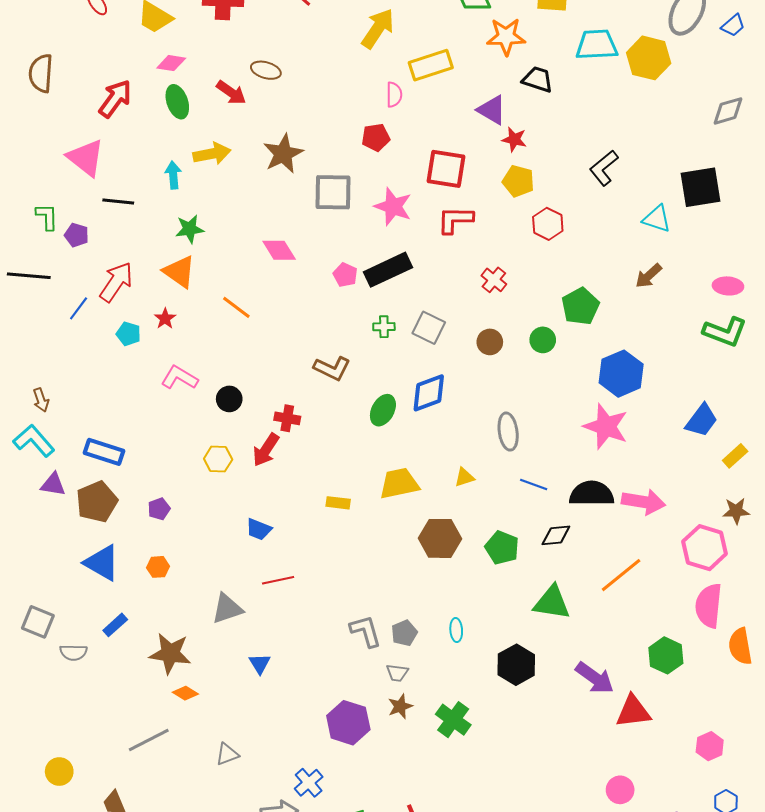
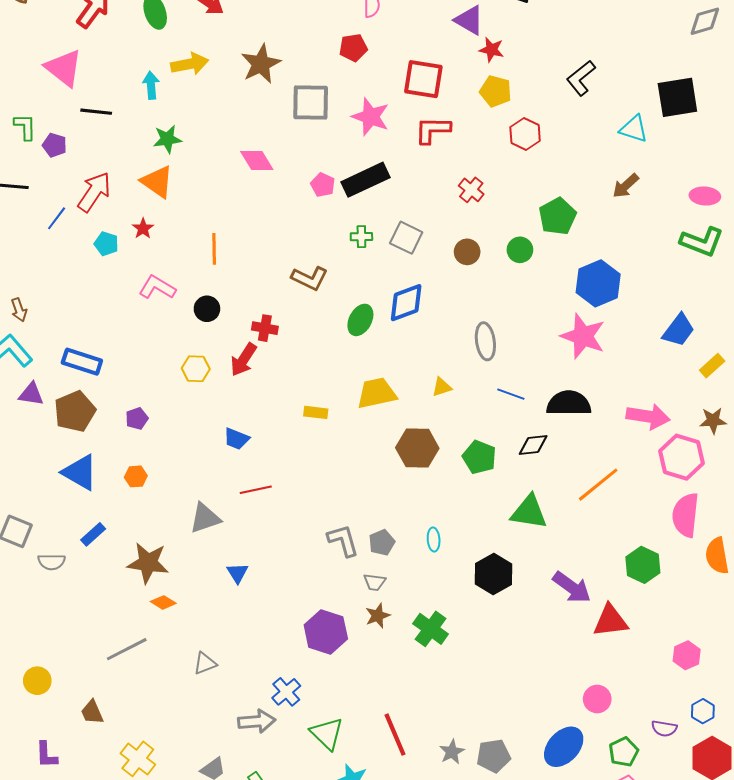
orange line: (236, 307) -> (214, 249), moved, turned 52
pink arrow: (643, 502) -> (648, 416), moved

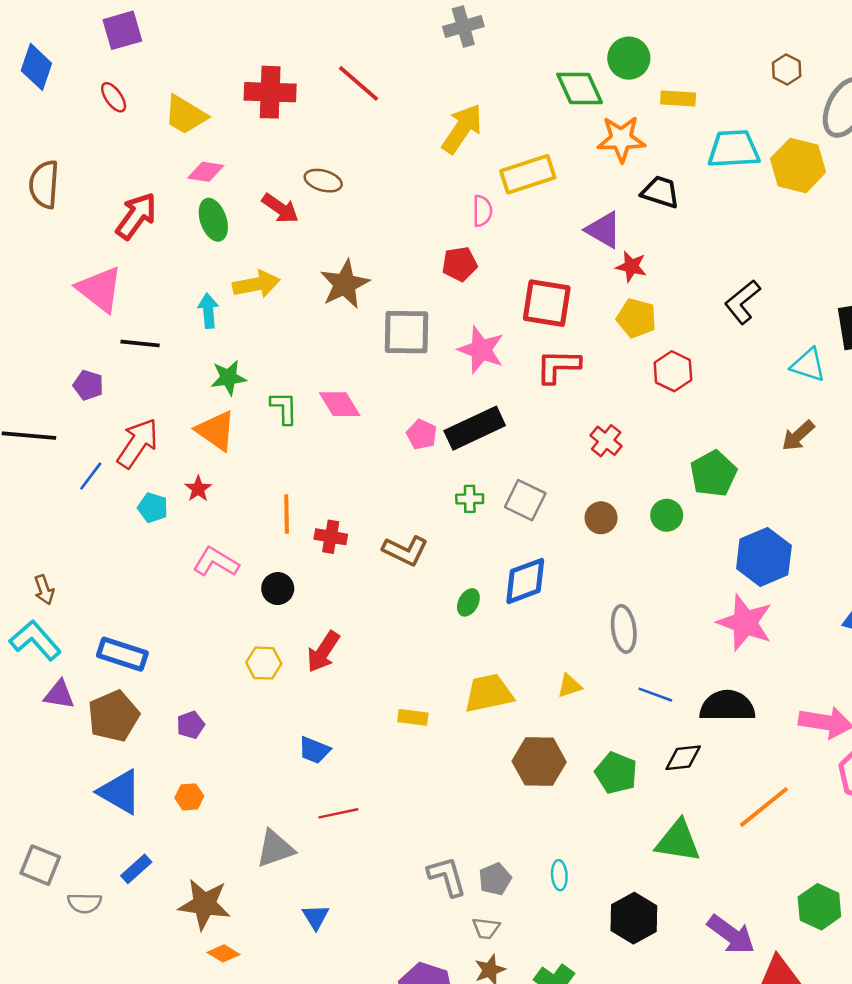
green L-shape: (25, 127) -> (284, 408), moved
green ellipse: (360, 320) -> (468, 602), size x0.7
red cross: (265, 328) -> (331, 537), moved

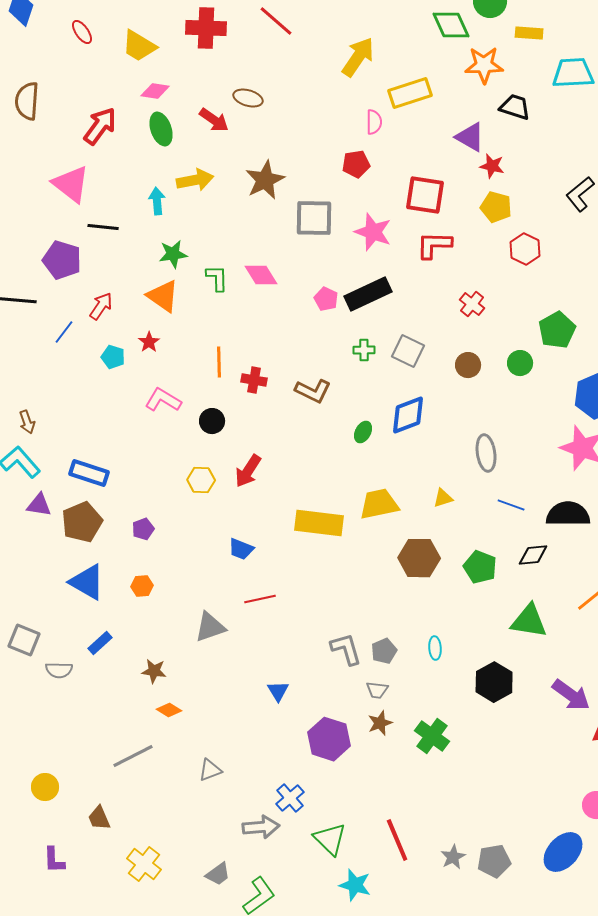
purple pentagon: (88, 385) -> (62, 260), size x1.6
red arrow: (138, 443) -> (101, 306), size x0.7
yellow rectangle: (413, 717) -> (319, 523), size x2.0
brown star: (204, 904) -> (154, 671), size x0.6
blue triangle: (316, 917) -> (278, 691), moved

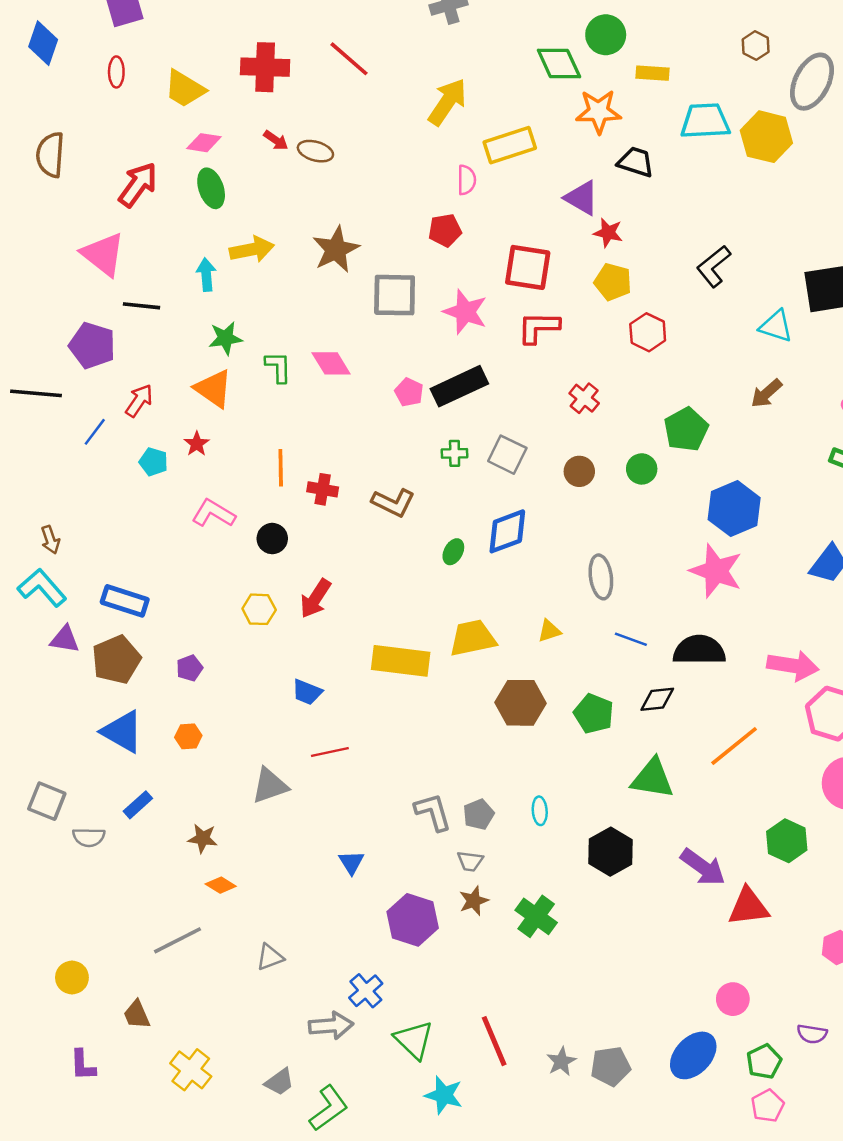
red ellipse: (82, 32) -> (116, 72), turned 35
red arrow: (214, 120) -> (276, 140), moved, size x0.7

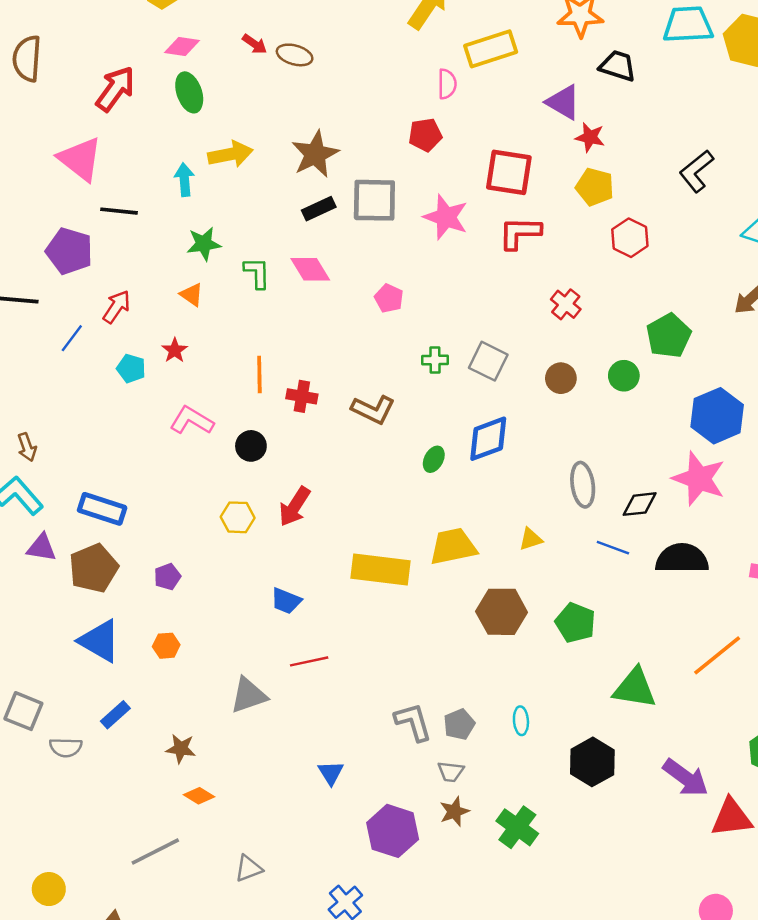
black rectangle: (459, 386) -> (319, 209), moved, size x0.6
orange triangle: (213, 389) -> (192, 295), size x0.6
black diamond: (657, 699) -> (640, 504), moved

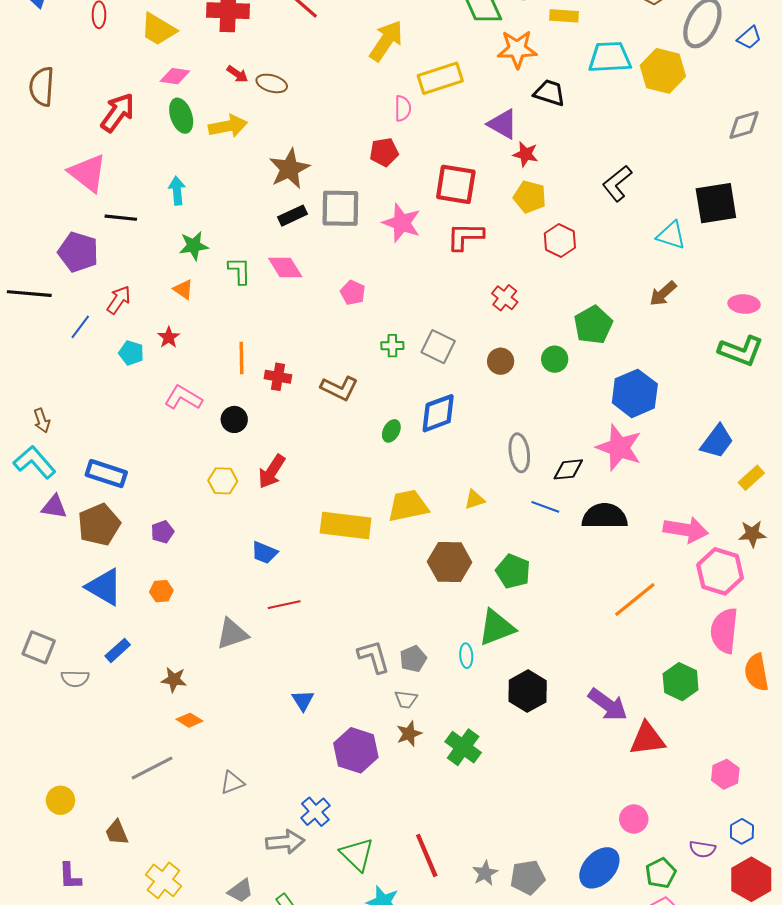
yellow arrow: (230, 154) -> (228, 126), moved
green triangle: (635, 688) -> (496, 628), moved, turned -30

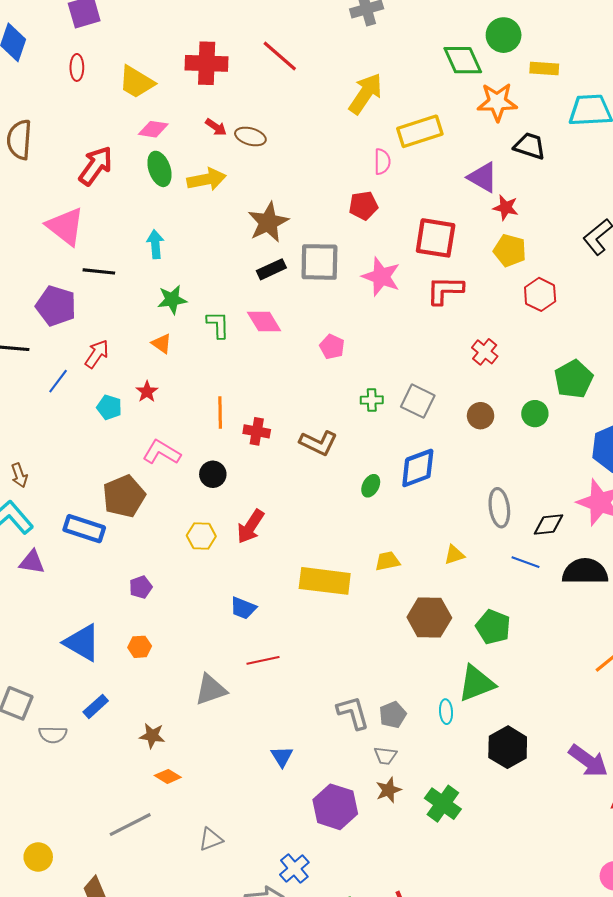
yellow trapezoid: (408, 506) -> (387, 561), size x0.6
brown pentagon: (99, 525) -> (124, 496), moved

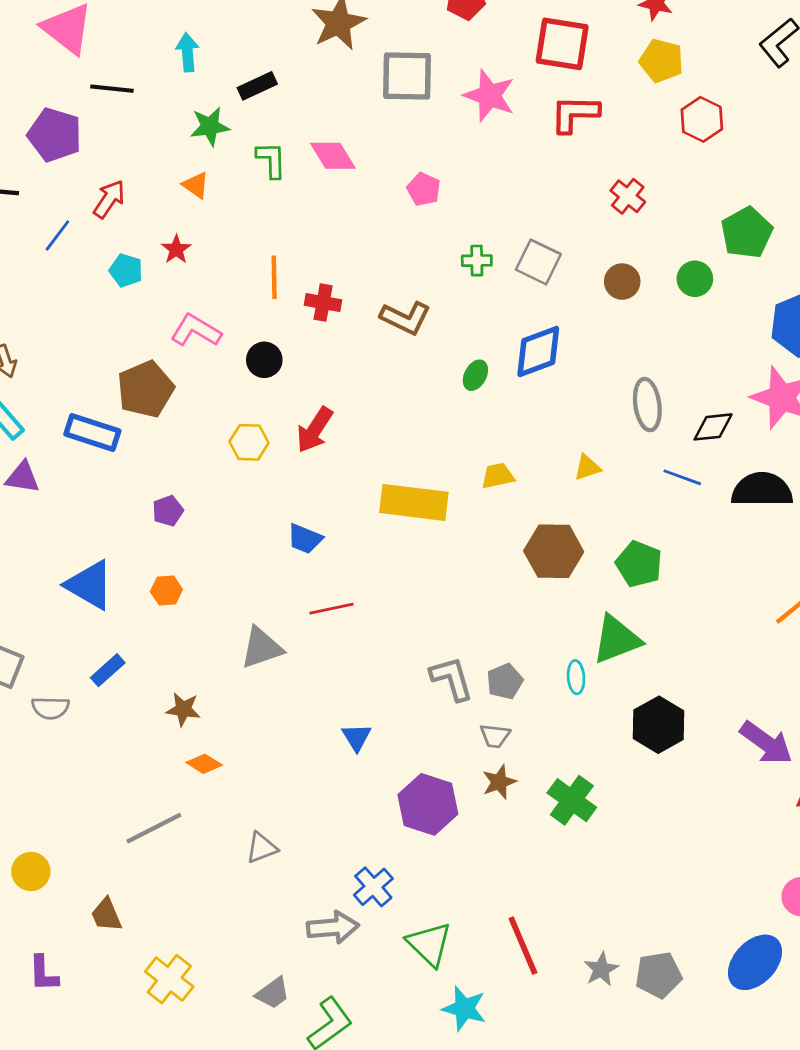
black rectangle: (271, 269) -> (257, 86), moved

